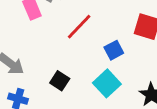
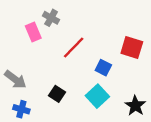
blue square: (114, 50) -> (103, 68), turned -35

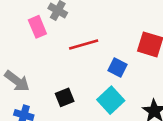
red line: (74, 47) -> (84, 44), turned 30
black square: (57, 94) -> (65, 97), turned 35

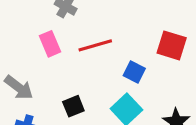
pink rectangle: (37, 27) -> (50, 44), moved

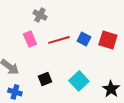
blue square: (134, 72) -> (84, 39), moved

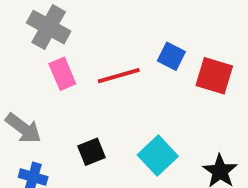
gray cross: (40, 15) -> (49, 27), moved, size x1.5
blue square: (84, 39) -> (171, 56), moved

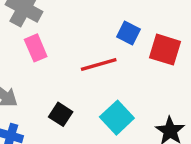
red line: (119, 76) -> (99, 65), moved
black square: (92, 152) -> (61, 114), turned -35

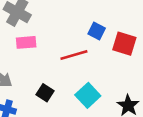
pink rectangle: (36, 48) -> (26, 42), turned -72

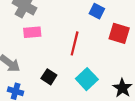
blue square: (97, 31) -> (97, 11), moved
red line: (74, 55) -> (75, 43), turned -60

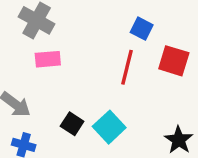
red line: (75, 43) -> (127, 67), moved
cyan square: (87, 79) -> (109, 127), moved

